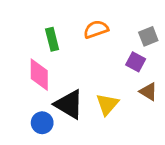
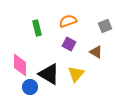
purple square: (136, 62) -> (69, 44), moved
pink diamond: (39, 75) -> (20, 65), moved
brown triangle: (148, 92) -> (96, 52), moved

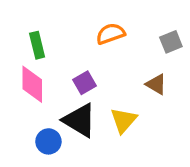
green rectangle: (37, 28) -> (37, 45), moved
purple square: (69, 44) -> (84, 83), moved, turned 32
pink diamond: (20, 65) -> (32, 84), moved

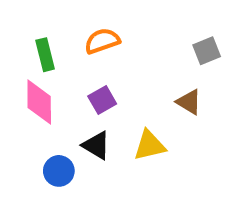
orange semicircle: (111, 34) -> (102, 41), moved
black triangle: (79, 120) -> (96, 145), size x0.7
yellow triangle: (124, 120) -> (149, 145), turned 36

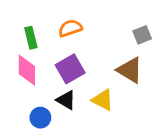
purple square: (102, 100) -> (70, 69), size x1.5
brown triangle: (189, 102) -> (130, 70), size x1.5
yellow triangle: (149, 145) -> (103, 100), turned 40

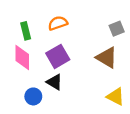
yellow triangle: (103, 100) -> (116, 96), moved

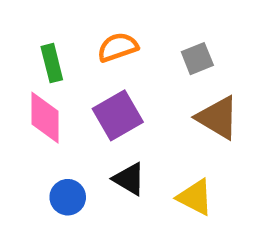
gray square: (117, 29) -> (197, 59), moved
black triangle: (54, 82) -> (129, 179), moved
yellow triangle: (116, 96) -> (195, 197), moved

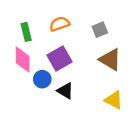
blue circle: (68, 197) -> (42, 79), moved
yellow triangle: (195, 197) -> (114, 100), moved

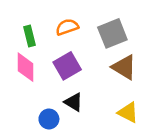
gray square: (100, 30) -> (112, 33), size x1.6
blue circle: (42, 79) -> (49, 119), moved

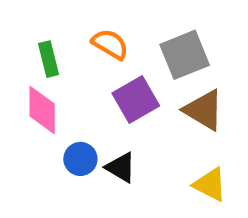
orange semicircle: (67, 27) -> (110, 44), turned 50
purple square: (67, 66) -> (136, 99), moved
blue circle: (49, 119) -> (80, 159), moved

